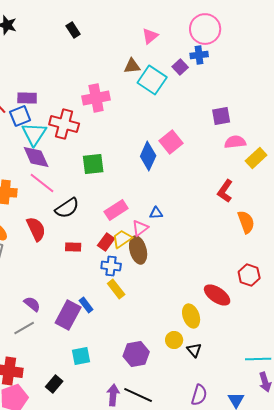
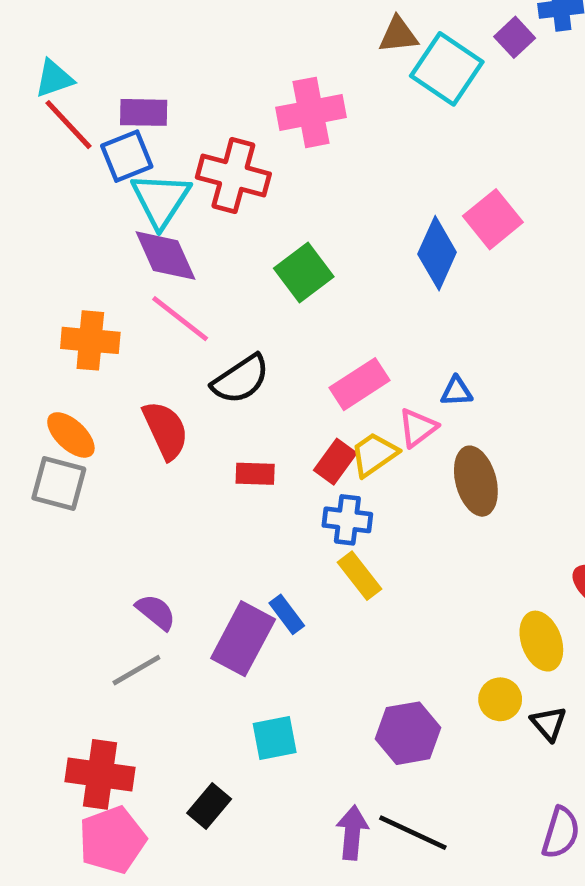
green square: (93, 164) -> (304, 273), turned -30
brown ellipse: (138, 250) -> (476, 481), moved

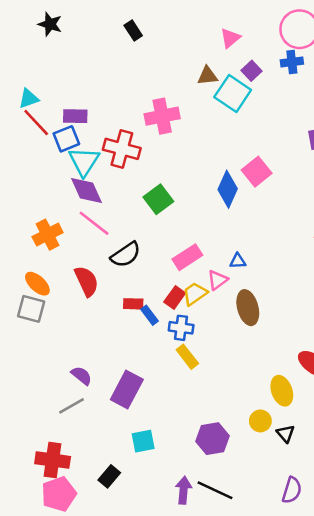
purple square: (515, 37) -> (252, 71), moved
orange cross: (90, 340) -> (48, 235), turned -32
blue rectangle: (287, 614) -> (150, 315), moved

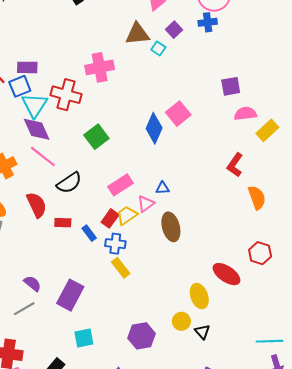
brown triangle: (207, 76) -> (137, 34), size x1.4
cyan square: (233, 93) -> (158, 49), size x0.5
red rectangle: (133, 304) -> (63, 223), moved

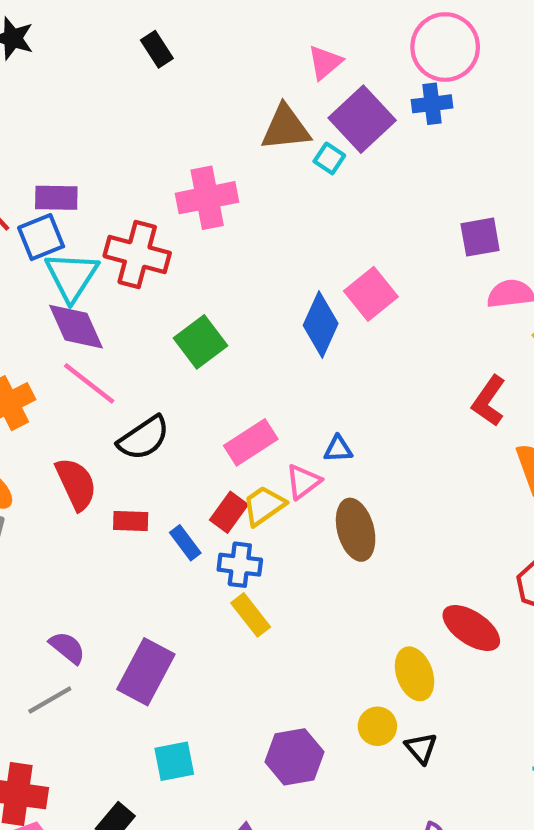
purple square: (174, 30) -> (362, 119), size x1.8

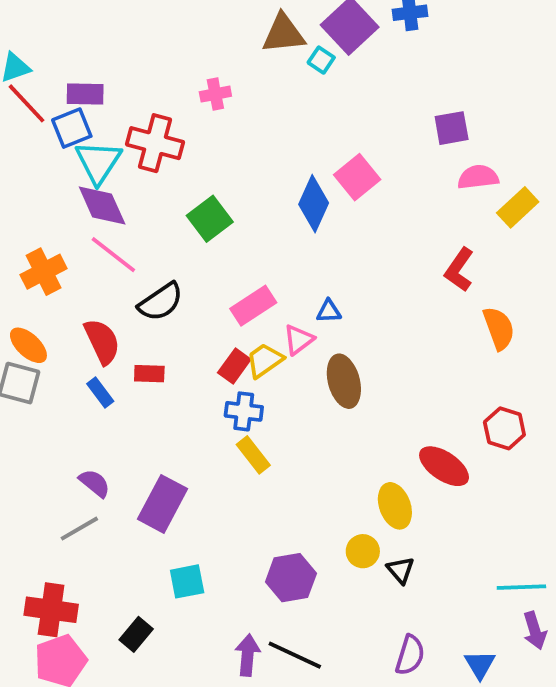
pink cross: (207, 198) -> (215, 94), size x0.6
blue rectangle: (185, 543) -> (100, 393), moved

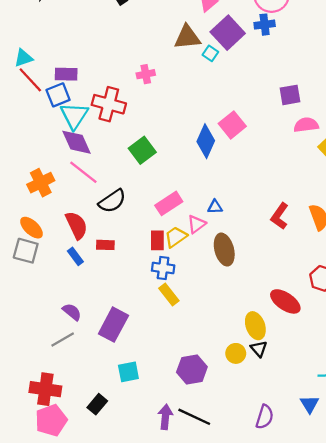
red L-shape: (459, 270) -> (280, 216), moved
red rectangle: (234, 366) -> (157, 240), turned -36
black triangle: (401, 570) -> (259, 349), moved
blue triangle: (480, 665) -> (310, 404), moved

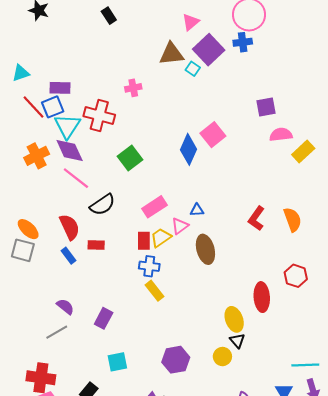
red line: (30, 80) -> (33, 107), moved
orange cross: (41, 183) -> (37, 156), moved
red ellipse: (285, 301) -> (262, 297), turned 52
purple rectangle: (113, 325) -> (104, 318), size x0.7
yellow circle: (236, 353) -> (222, 357), moved

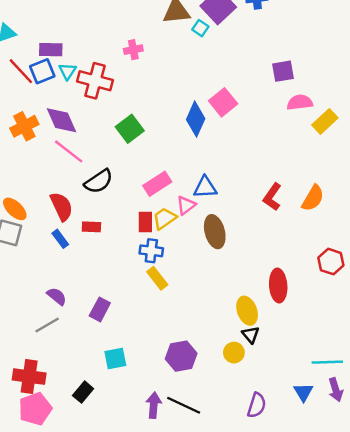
cyan triangle: (67, 126) -> (67, 71), moved, size x0.6
blue triangle: (197, 210) -> (205, 187), size x1.5
orange semicircle: (293, 220) -> (313, 198), turned 50
red hexagon: (296, 276) -> (331, 262), moved

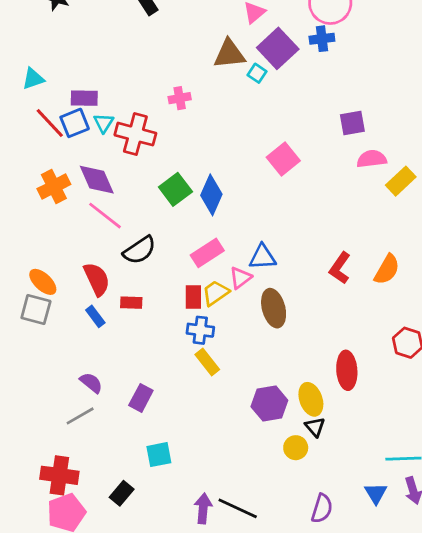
blue diamond: (196, 119) -> (211, 195), moved
purple hexagon: (181, 356) -> (269, 403), moved

